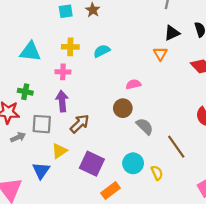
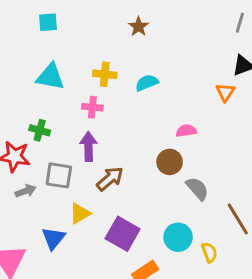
cyan square: (66, 11) -> (48, 22), moved

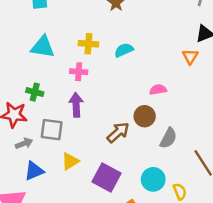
brown arrow: (110, 179) -> (118, 132), moved
gray semicircle: (197, 189) -> (168, 138), turned 70
blue triangle: (53, 238) -> (34, 171), moved, turned 30

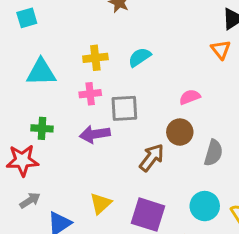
purple arrow: (76, 105) -> (95, 134), turned -85
gray square: (52, 130) -> (124, 108), moved
gray arrow: (24, 143) -> (30, 200), moved

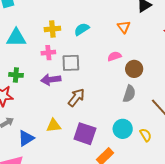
orange triangle: (221, 50) -> (124, 27), moved
brown circle: (180, 132) -> (134, 69), moved
brown arrow: (152, 158) -> (76, 97), moved
yellow triangle: (101, 203) -> (54, 126), turned 35

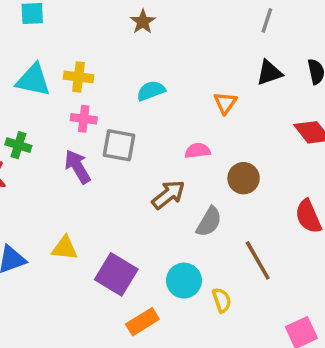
yellow cross: (52, 29) -> (79, 77), moved
brown circle: (134, 69) -> (244, 178), moved
purple arrow: (51, 80) -> (78, 167), turned 54
brown arrow: (76, 97) -> (168, 195), moved

